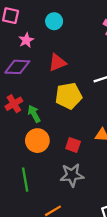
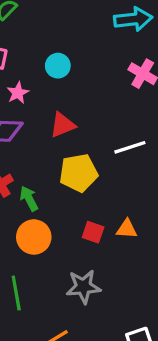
red square: (73, 145) -> (93, 232), moved

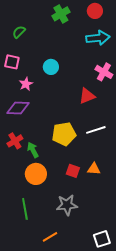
red triangle: (63, 125) -> (87, 96), moved
white line: (130, 147) -> (96, 130), moved

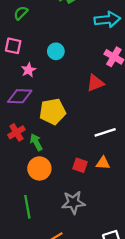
white line: (96, 130) -> (105, 132), moved
yellow pentagon: (64, 134) -> (53, 112), moved

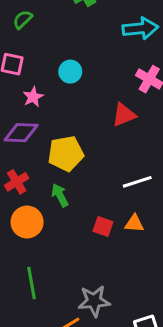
green arrow: (36, 142) -> (60, 195), moved
orange circle: (39, 168) -> (27, 222), moved
gray star: (73, 202) -> (94, 301), moved

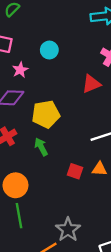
orange circle: (27, 222) -> (15, 185), moved
gray star: (94, 301) -> (68, 230), turned -30

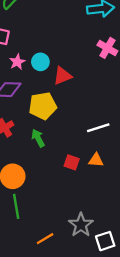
cyan circle: (49, 50) -> (40, 62), moved
red triangle: (91, 84) -> (62, 76), moved
gray star: (68, 230) -> (81, 225), moved

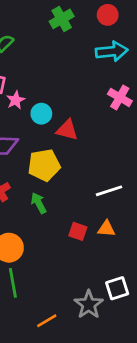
pink star: (17, 62) -> (16, 100), moved
red triangle: (62, 76) -> (67, 130), turned 36
white square: (105, 241) -> (117, 288), moved

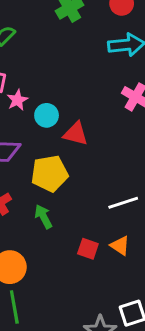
orange triangle: (106, 229) -> (120, 246), turned 30

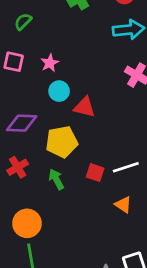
pink star: (17, 100) -> (50, 63), moved
red square: (88, 249) -> (95, 173), moved

